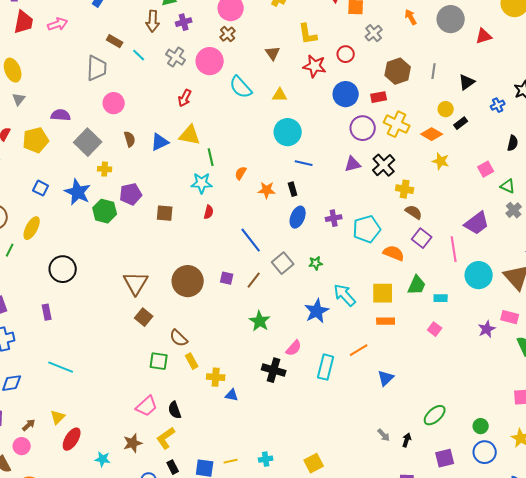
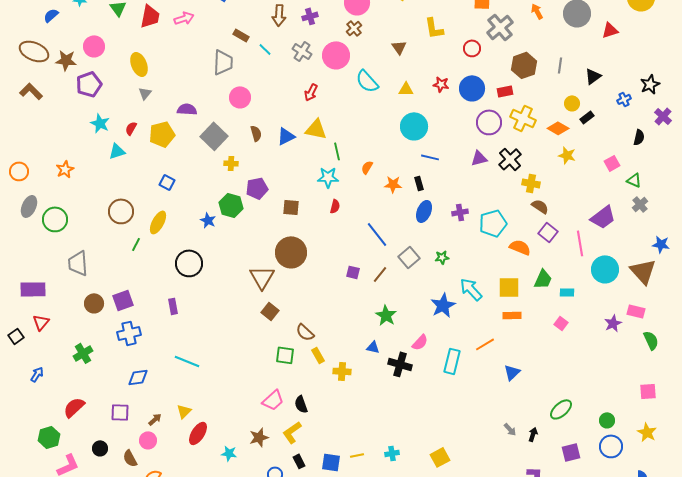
gray cross: (374, 33) -> (500, 27), size x1.5
red star: (315, 66) -> (441, 84), moved, size x0.7
blue star: (78, 192) -> (208, 220), moved, size x0.6
brown circle: (188, 281) -> (291, 252), moved
blue triangle: (232, 395) -> (373, 347), moved

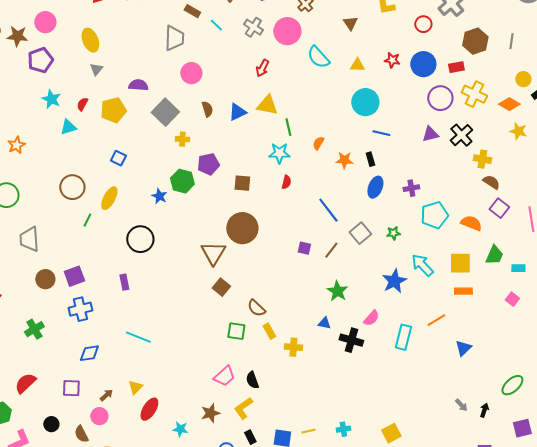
cyan pentagon: (493, 223) -> (434, 215), moved

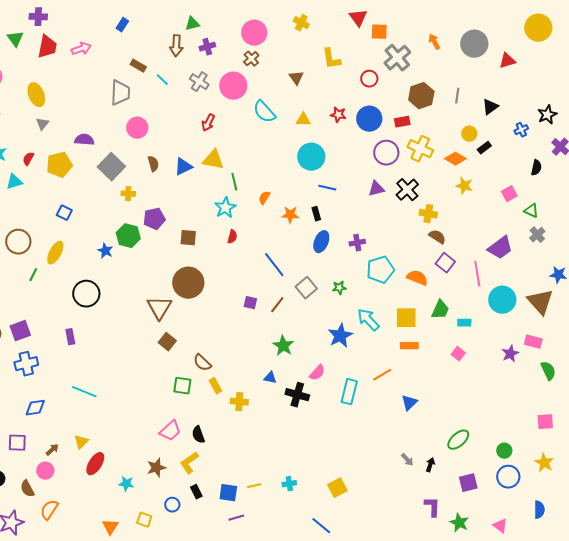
cyan star: (279, 153) -> (225, 208), turned -30

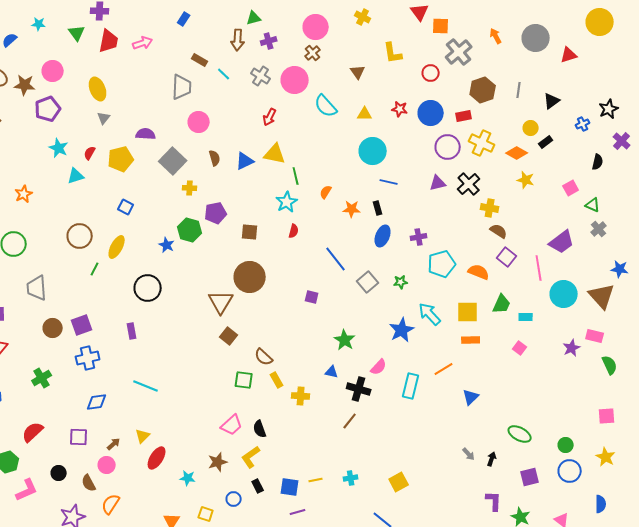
brown line: (277, 305) -> (350, 421), moved
green ellipse: (458, 440) -> (520, 434), turned 70

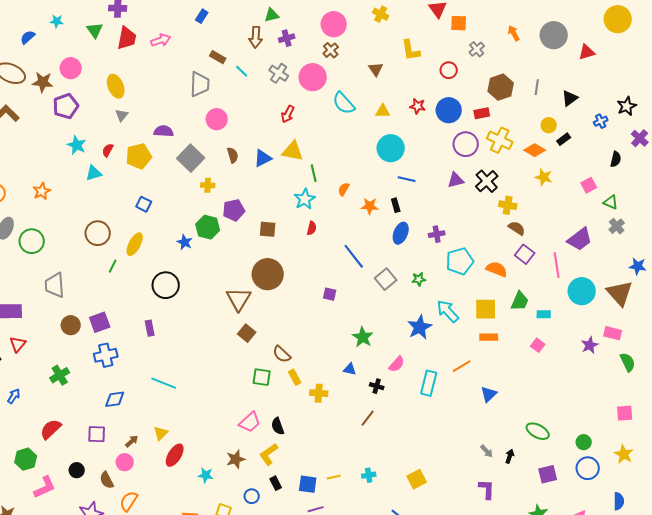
gray cross: (459, 52) -> (477, 49), size x0.6
black cross: (359, 389) -> (377, 386), size x0.6
purple L-shape: (494, 501) -> (487, 489), moved

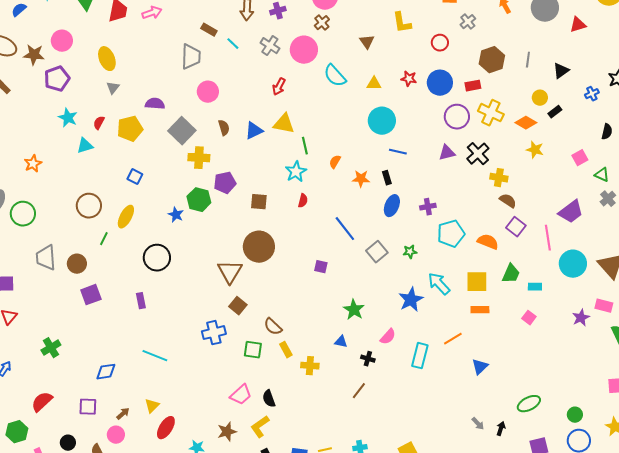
yellow cross: (208, 185) -> (199, 158), size x1.5
brown circle: (71, 325) -> (77, 264), moved
blue cross: (106, 355) -> (214, 333), moved
green ellipse: (538, 431) -> (529, 404), turned -55

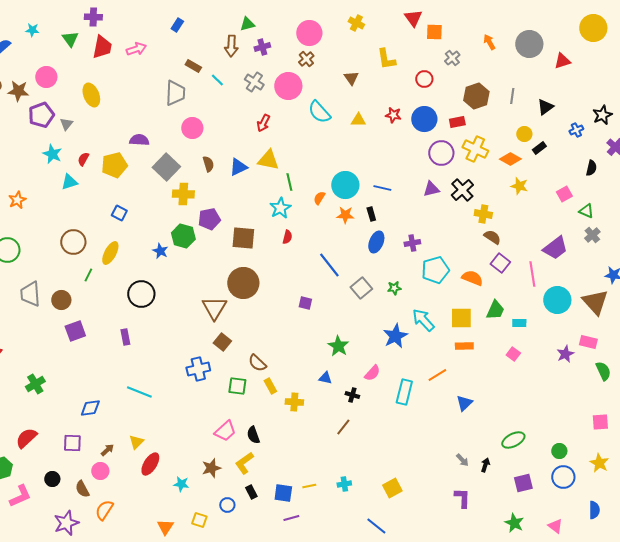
gray triangle: (113, 88) -> (66, 124), moved
cyan circle: (382, 121) -> (345, 185), moved
brown square: (259, 202) -> (243, 238), size x1.4

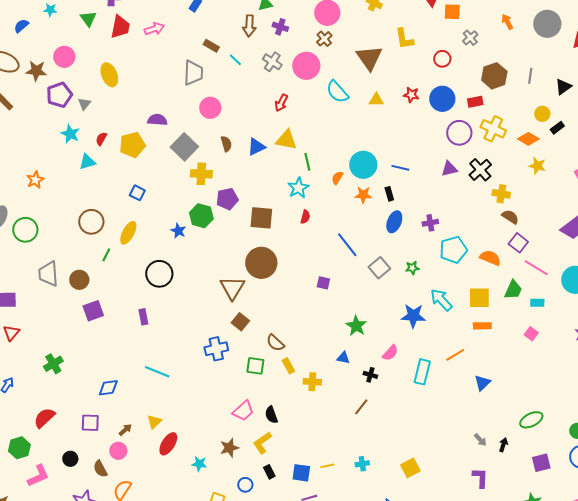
purple cross: (262, 47) -> (280, 27), turned 35
brown triangle: (351, 78) -> (369, 58), size x1.8
pink line: (532, 274) -> (536, 268), moved, turned -50
blue star: (395, 336) -> (413, 316), turned 30

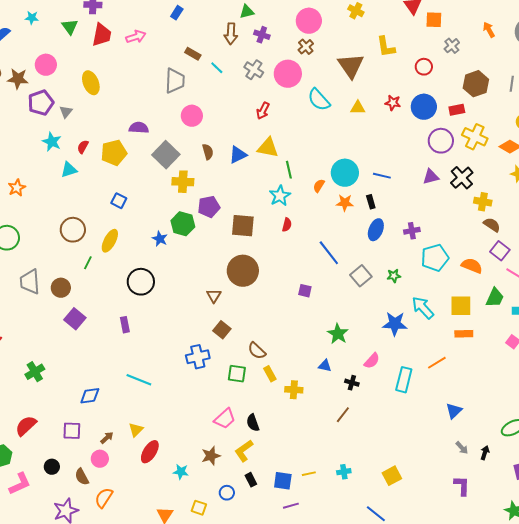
brown triangle: (232, 288) -> (214, 296), size x0.6
purple square: (93, 311) -> (75, 319), turned -30
blue triangle: (482, 383) -> (454, 411), moved

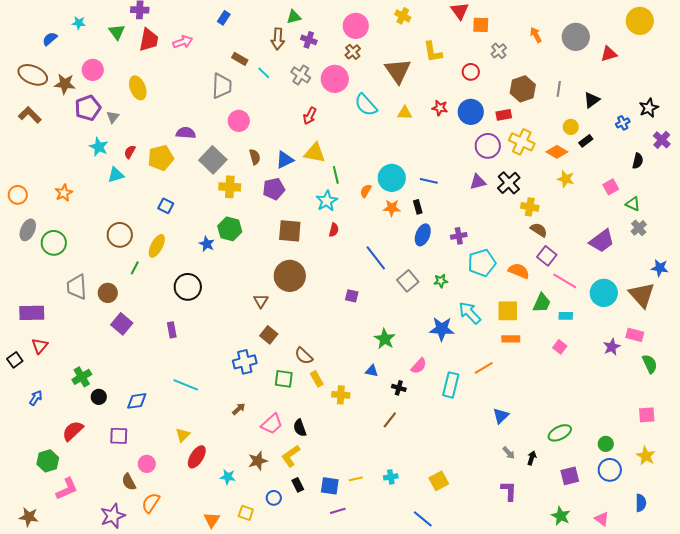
purple pentagon: (209, 207) -> (274, 189), moved
brown arrow: (107, 438) -> (239, 409), moved
black circle: (52, 467) -> (99, 397), moved

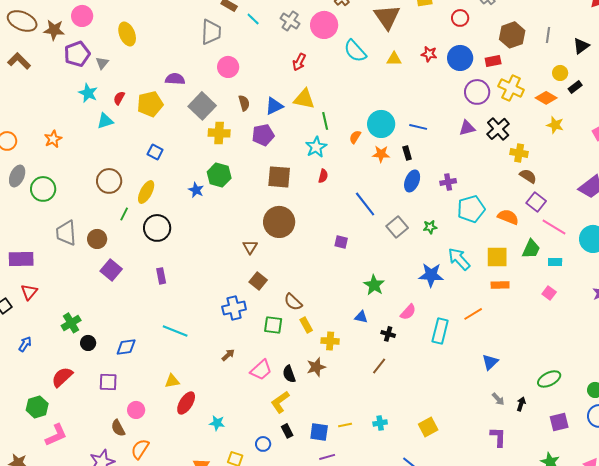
black circle: (188, 287) -> (157, 228), moved
yellow triangle: (183, 435) -> (172, 381), turned 35
brown star: (258, 461) -> (316, 367), moved

